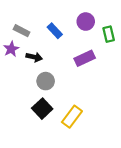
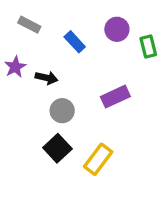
gray rectangle: (22, 31) -> (29, 25), moved
purple rectangle: (85, 58) -> (115, 97), moved

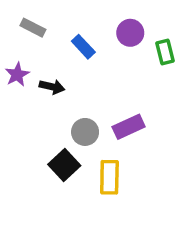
purple rectangle: (115, 97) -> (129, 127), moved
gray circle: (62, 111) -> (85, 132), moved
yellow rectangle: (98, 159) -> (109, 177), turned -36

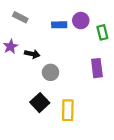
blue rectangle: (83, 47) -> (59, 25), moved, turned -48
purple rectangle: (129, 127) -> (97, 68), moved, turned -72
gray circle: (85, 132) -> (51, 72), moved

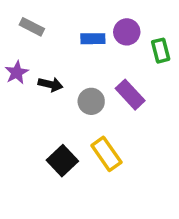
purple rectangle: (97, 68) -> (130, 95), moved, turned -36
gray circle: (51, 72) -> (91, 101), moved
yellow rectangle: (68, 110) -> (106, 154), moved, turned -36

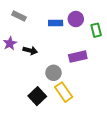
purple rectangle: (130, 95) -> (78, 57), turned -60
gray circle: (91, 101) -> (54, 73), moved

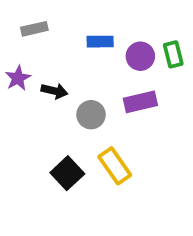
gray rectangle: (19, 16) -> (34, 29), turned -40
purple circle: (76, 19) -> (140, 56), moved
gray circle: (54, 73) -> (91, 115), moved

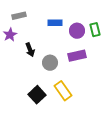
purple star: (18, 78) -> (10, 35), moved
black arrow: (54, 91) -> (30, 50), turned 56

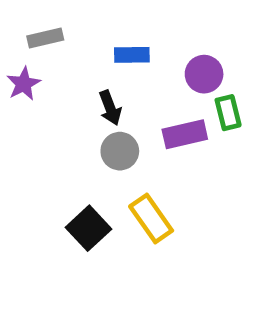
green rectangle: (95, 30) -> (228, 113), moved
purple circle: (77, 31) -> (204, 74), moved
black arrow: (30, 50) -> (110, 108), moved

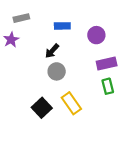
black arrow: (110, 108) -> (52, 51), turned 63
green rectangle: (228, 113) -> (108, 86), moved
purple rectangle: (185, 134) -> (107, 63), moved

